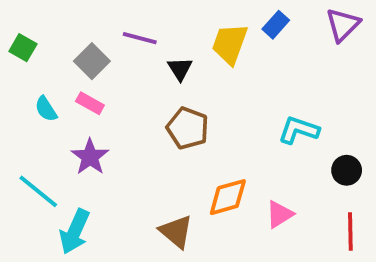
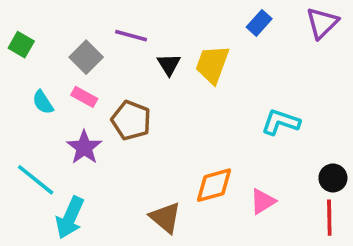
yellow trapezoid: (230, 44) -> (212, 64), moved
brown pentagon: (188, 128) -> (131, 120), moved
black circle: (347, 170) -> (333, 178), moved

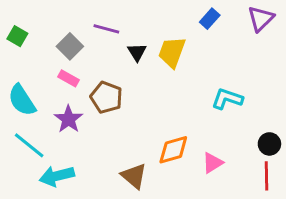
cyan semicircle: (43, 102) -> (22, 100), moved, size x1.6
cyan arrow: (70, 218) -> (57, 176), turned 52

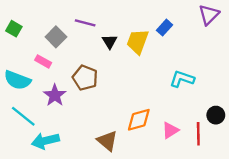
blue rectangle: (210, 19) -> (164, 28), moved
pink rectangle: (68, 78) -> (43, 61), moved
cyan semicircle: (22, 100) -> (17, 80), turned -36
red line: (267, 176) -> (198, 134), moved

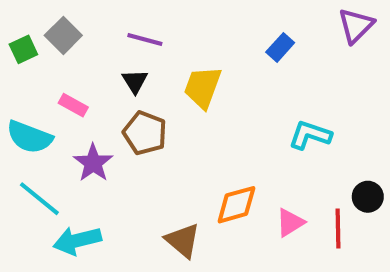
green square: (14, 29) -> (23, 49), turned 35
gray square: (56, 37) -> (63, 35), moved
black triangle: (110, 42) -> (135, 81), moved
yellow trapezoid: (138, 42) -> (203, 87), moved

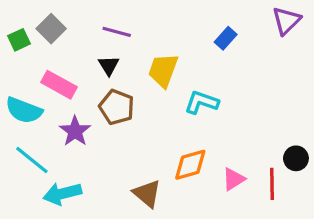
pink rectangle: (73, 105) -> (59, 85), size x1.5
cyan L-shape: (310, 135) -> (202, 102), moved

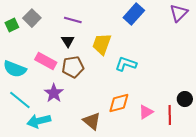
blue rectangle: (226, 38) -> (134, 14), moved, size x1.5
pink rectangle: (59, 85) -> (46, 61), moved
brown pentagon: (117, 107) -> (73, 67), turned -30
purple star: (75, 131) -> (54, 93), moved

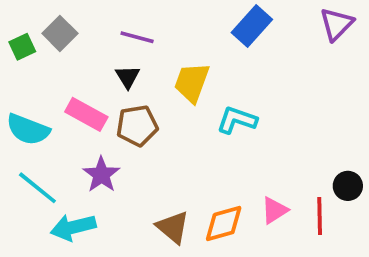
orange diamond: (119, 103) -> (224, 224), moved

